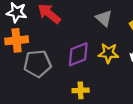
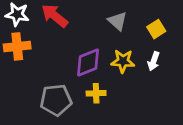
gray pentagon: (37, 64) -> (56, 100), moved
yellow cross: (81, 90) -> (96, 93), moved

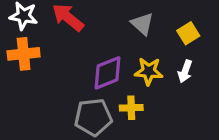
yellow cross: (96, 93) -> (131, 108), moved
gray pentagon: (56, 100) -> (93, 117), moved

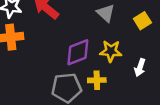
white arrow: (185, 71) -> (140, 68), moved

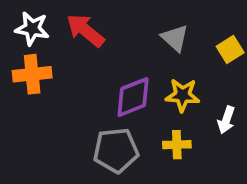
yellow cross: (97, 80) -> (177, 145), moved

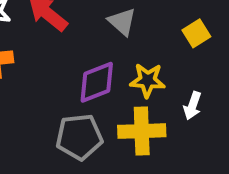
gray triangle: (175, 38) -> (122, 22), moved
yellow cross: (177, 145) -> (142, 131), size x1.6

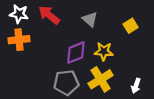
white arrow: (192, 106) -> (136, 86), moved
yellow cross: (142, 131) -> (101, 79), turned -30

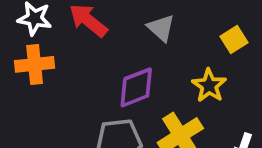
yellow star: (104, 51) -> (209, 86), moved, turned 30

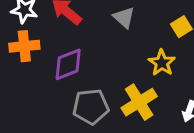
purple diamond: (136, 87) -> (68, 64), moved

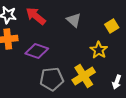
purple diamond: (68, 64) -> (37, 51), turned 40

